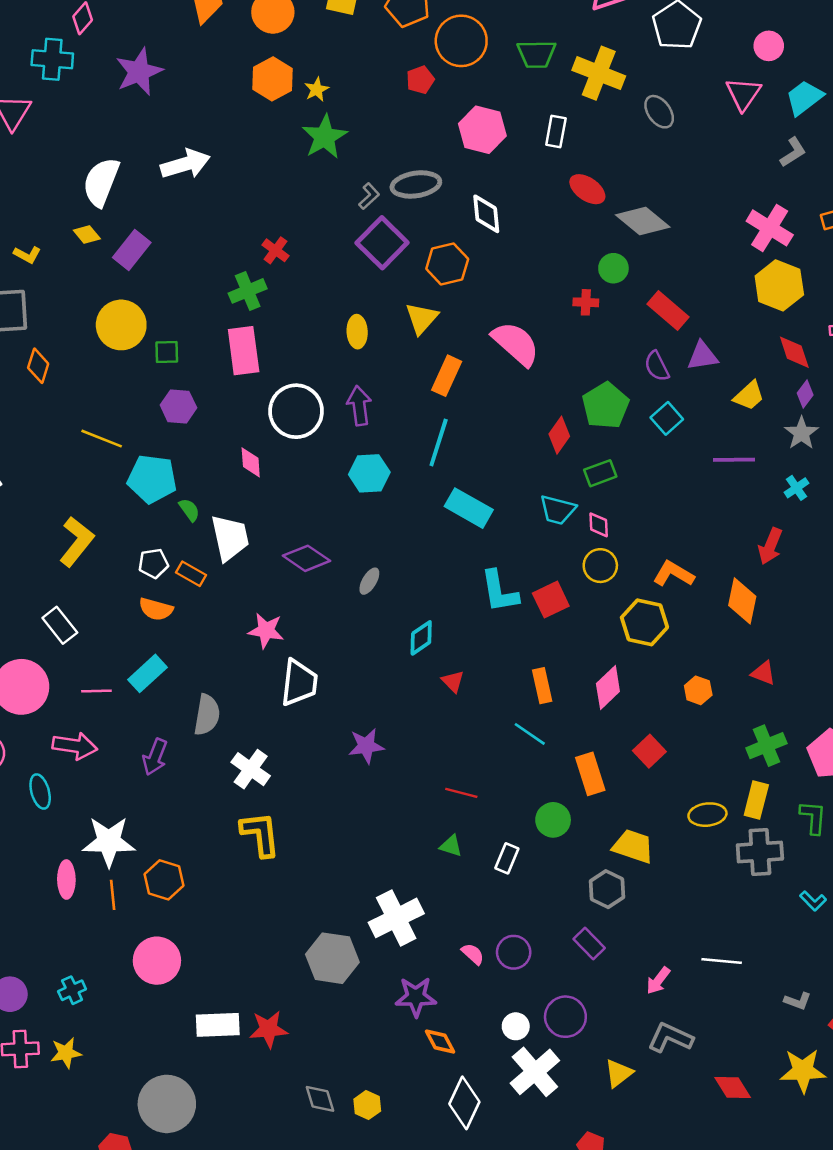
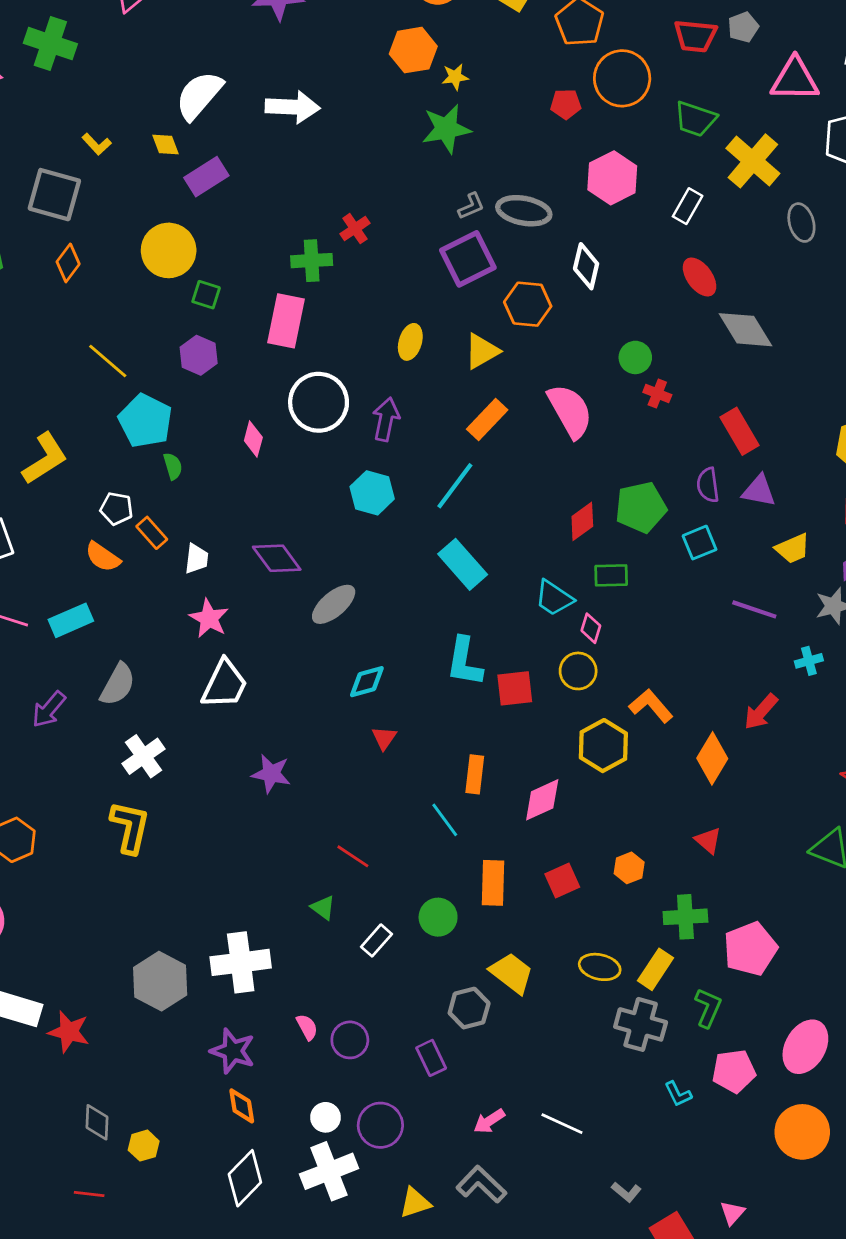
green circle: (613, 268) -> (635, 357), moved
white trapezoid: (230, 538) -> (197, 559), moved, size x0.6
gray ellipse: (369, 581) -> (334, 604), size x1.6
orange hexagon: (698, 690) -> (629, 868), moved

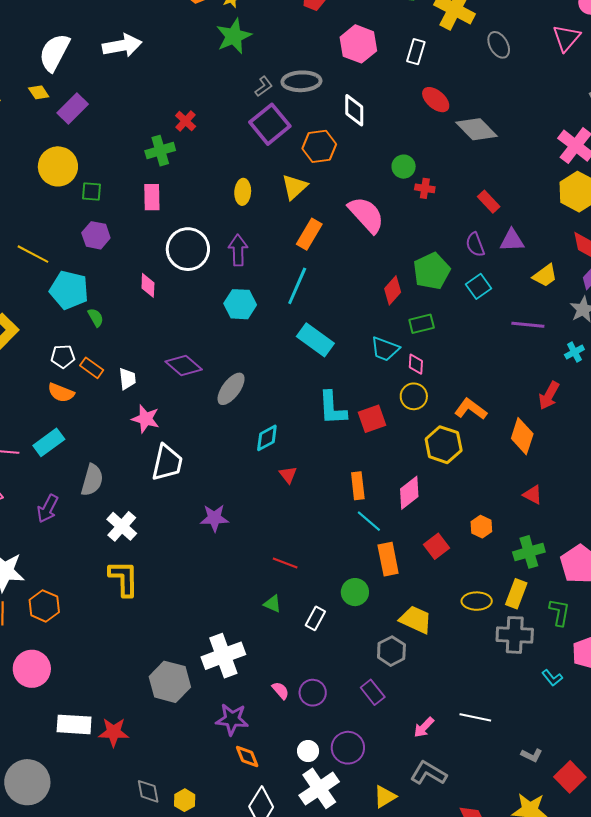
pink rectangle: (286, 321) -> (152, 197), size x0.7
red rectangle: (739, 431) -> (489, 202), size x0.7
cyan line: (445, 820) -> (369, 521), moved

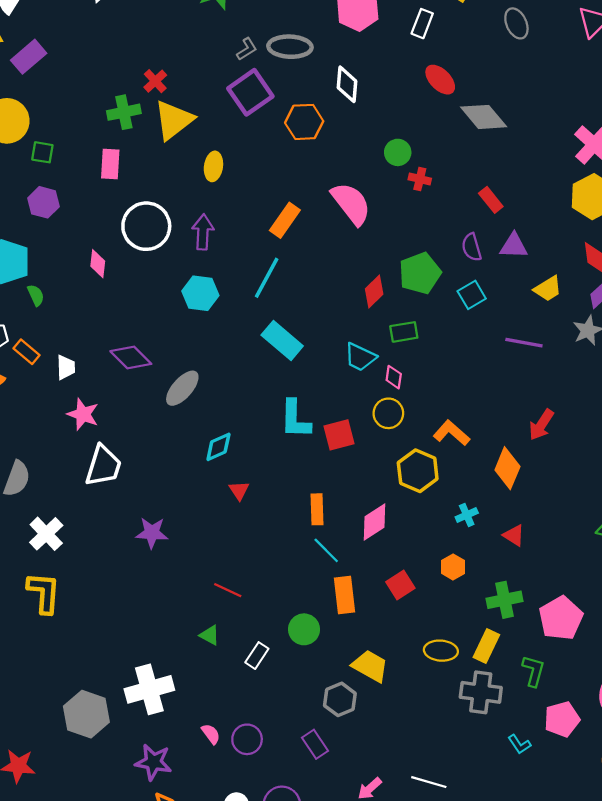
yellow triangle: (295, 187) -> (174, 120), moved, size x1.4
cyan cross: (574, 352) -> (467, 515), moved

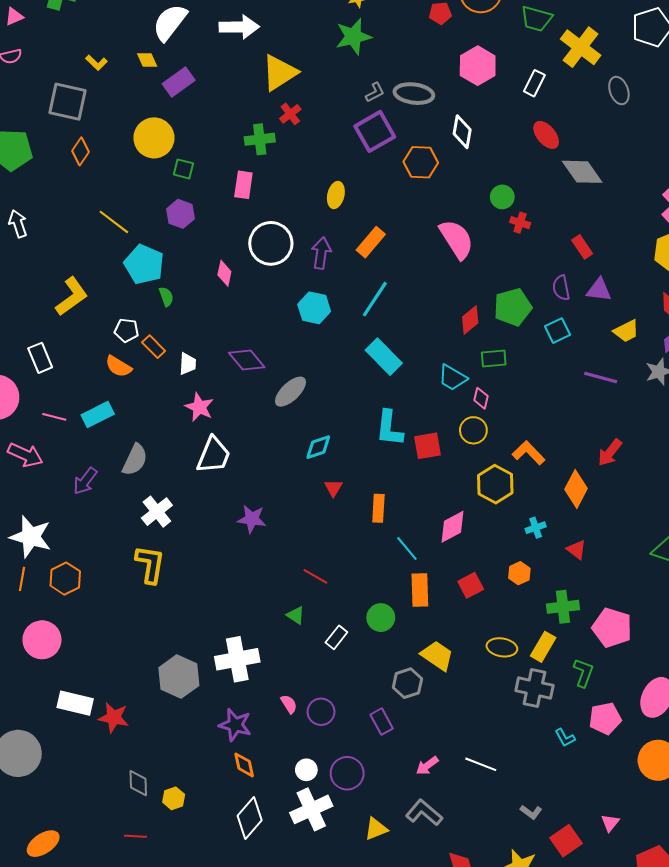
yellow triangle: (174, 120) -> (279, 73), moved
orange rectangle: (285, 220) -> (371, 242), moved
orange rectangle: (317, 509) -> (378, 508), moved
pink pentagon: (561, 618) -> (612, 628), turned -30

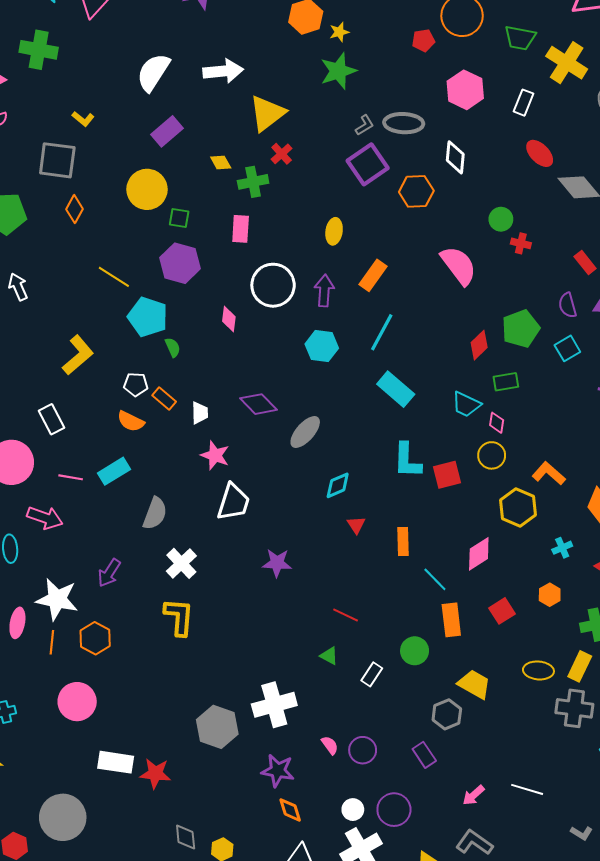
yellow diamond: (147, 60) -> (221, 163), moved
purple hexagon: (181, 214) -> (180, 263), size x1.4
purple arrow: (85, 481) -> (109, 573), moved

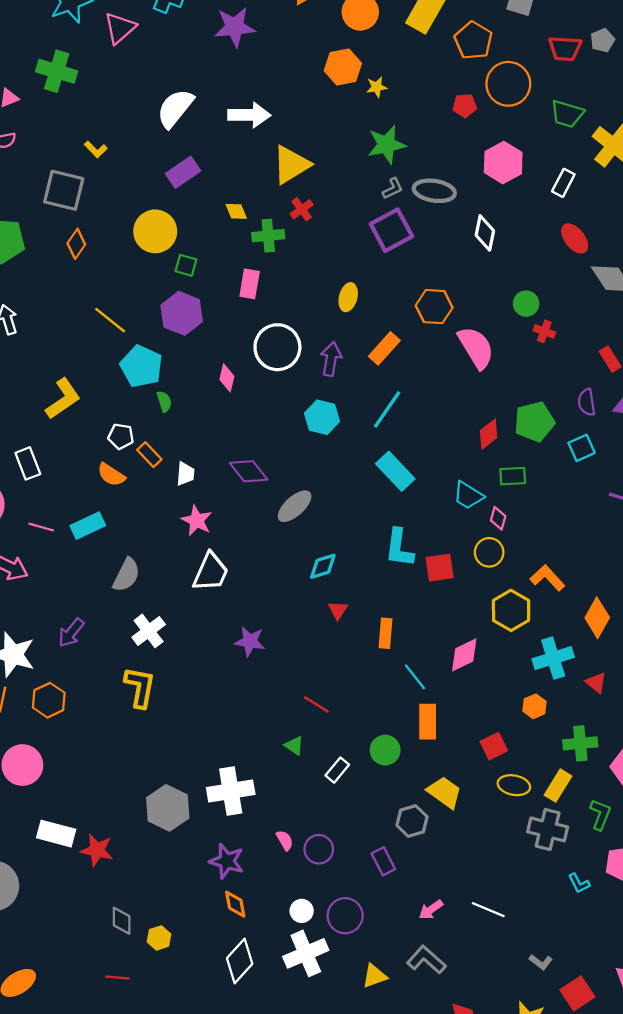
green star: (338, 71) -> (386, 145), moved
orange hexagon: (416, 191) -> (434, 307), moved
cyan cross: (562, 548) -> (553, 658), size x1.8
red square: (502, 611) -> (494, 746), moved

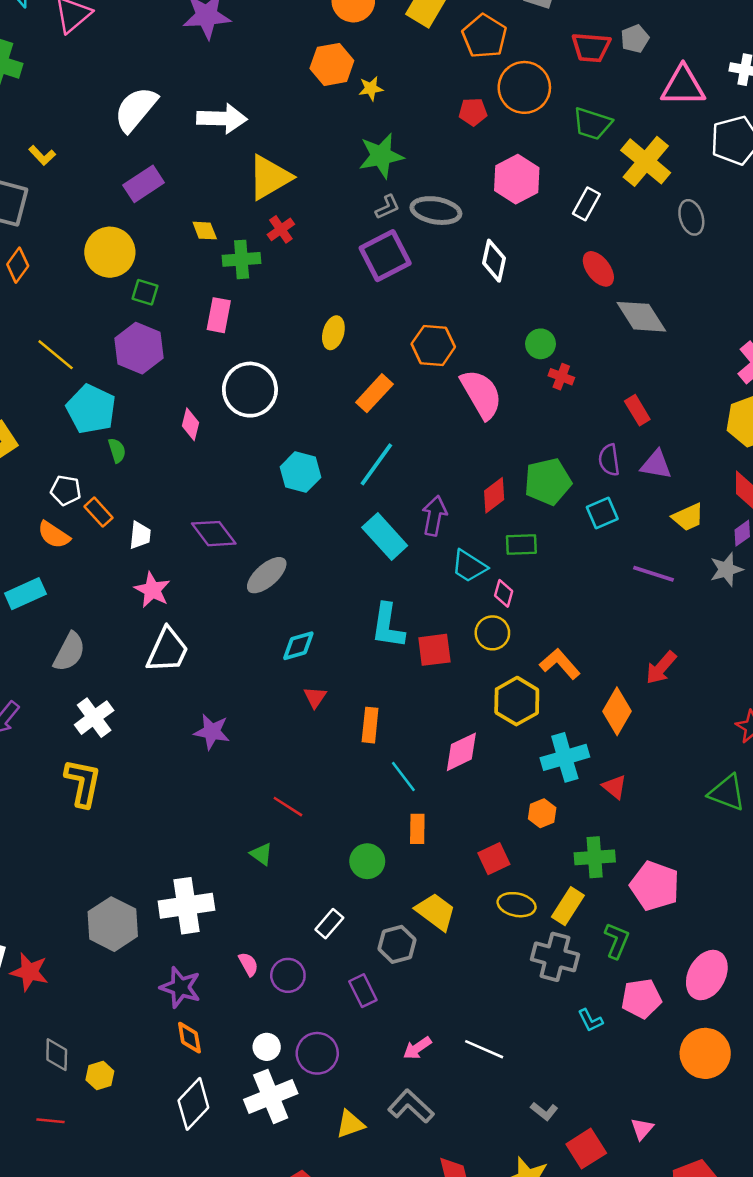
purple arrow: (331, 359) -> (434, 516), moved
orange rectangle: (428, 722) -> (417, 829), size x0.7
white rectangle: (337, 770) -> (329, 924), moved

